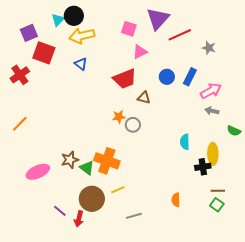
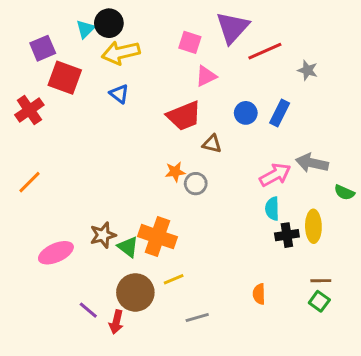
pink arrow: (211, 91) -> (275, 175), moved
gray arrow: (212, 111) -> (312, 163), size x1.5
black cross: (203, 167) -> (287, 235), moved

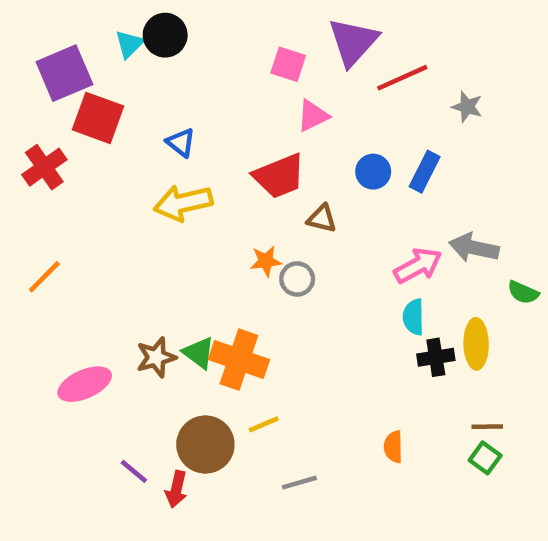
purple square: (43, 48) -> (64, 73), size x1.4
yellow arrow: (121, 53) -> (183, 203), moved
green triangle: (128, 247) -> (199, 353), moved

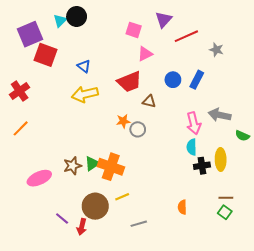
purple triangle: (353, 42) -> (164, 20), size x0.7
red cross: (44, 167) -> (20, 91), moved
pink arrow: (418, 266) -> (194, 123), turned 105
green triangle: (199, 353) -> (92, 164), turned 49

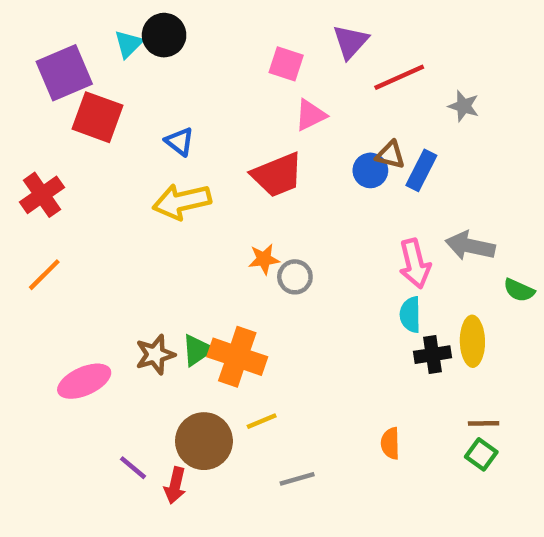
brown triangle: (149, 101) -> (390, 155), moved

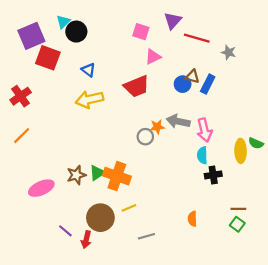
black circle: (164, 35) -> (76, 32), moved
red line: (399, 77) -> (197, 38), turned 40
gray arrow: (470, 246) -> (178, 121), moved
orange star: (264, 259) -> (157, 127), moved
yellow ellipse: (472, 341) -> (241, 151), moved

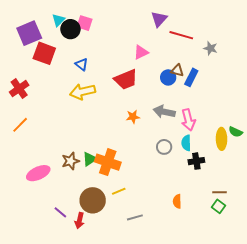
pink square: (141, 32) -> (85, 23), moved
orange star: (157, 127) -> (133, 117), moved
gray circle: (145, 137) -> (164, 147), moved

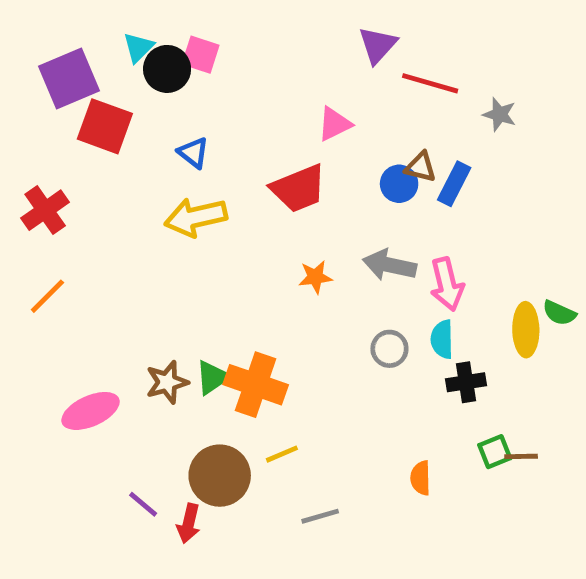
green square: (219, 206) -> (495, 452), moved, turned 32

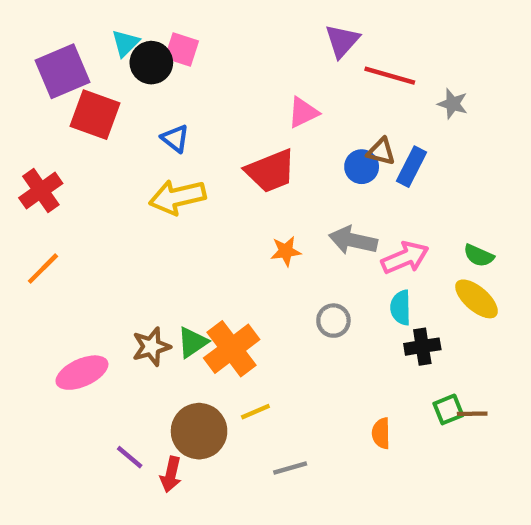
pink arrow: (447, 284) -> (405, 258), turned -99
green semicircle: (559, 313) -> (479, 256), moved
yellow ellipse: (526, 330) -> (477, 299), turned -48
gray circle: (389, 349) -> (333, 321), moved
orange cross: (256, 385) -> (232, 349), turned 34

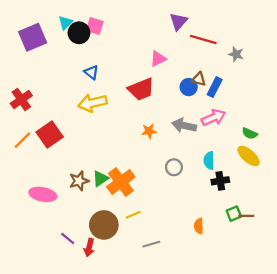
red square: (95, 115) -> (50, 135), moved, turned 35
pink arrow: (405, 258) -> (213, 118), moved
pink ellipse: (82, 373) -> (43, 194), turned 35

